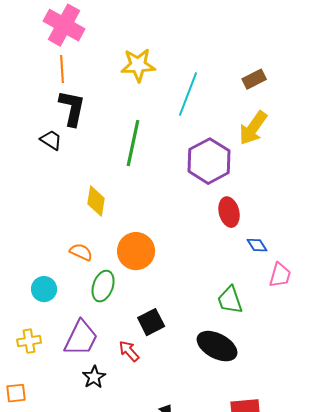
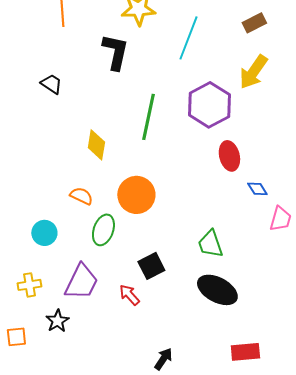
black L-shape: (72, 108) -> (115, 52), moved
green line: (133, 143) -> (148, 117), moved
green trapezoid: (230, 300) -> (210, 244), moved
black star: (94, 377) -> (57, 321), moved

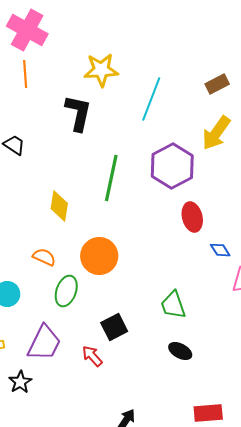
black ellipse: (217, 290) -> (180, 351), size x0.6

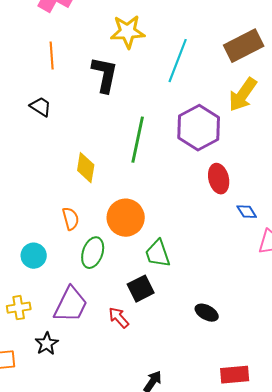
orange line: (25, 74) -> (52, 56), moved
brown rectangle: (217, 84) -> (244, 46), size x1.6
orange semicircle: (44, 257) -> (71, 219), turned 50
green trapezoid: (173, 305) -> (158, 254), moved

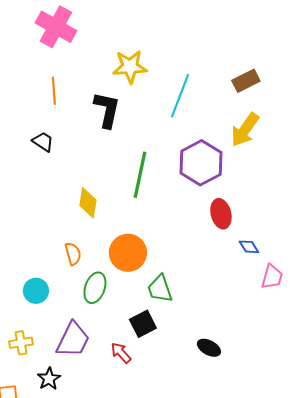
brown rectangle: (244, 46) -> (246, 81), size x0.7

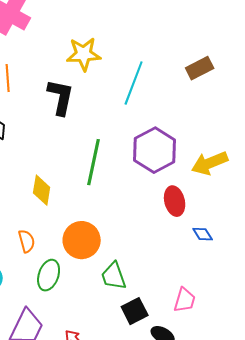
yellow arrow: (245, 130) -> (210, 163), moved, turned 33
pink trapezoid: (272, 277) -> (185, 300), moved
black square: (143, 324) -> (135, 311), moved

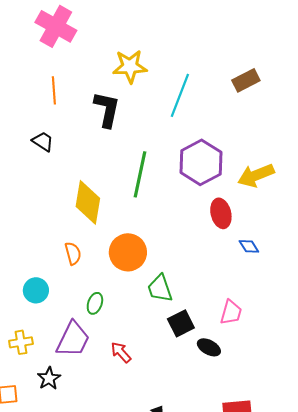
yellow diamond: (42, 190) -> (88, 202), size x1.4
green ellipse: (49, 275) -> (95, 303), moved, size x0.7

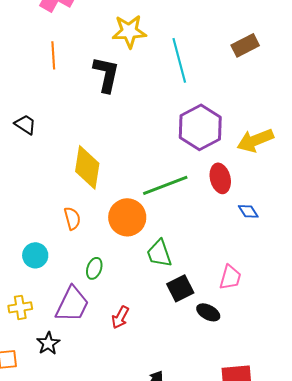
cyan line: (180, 95) -> (179, 60), turned -36
black trapezoid: (43, 141) -> (25, 124), moved
green line: (140, 174) -> (165, 185), moved, turned 57
red arrow: (121, 352) -> (120, 317), turned -110

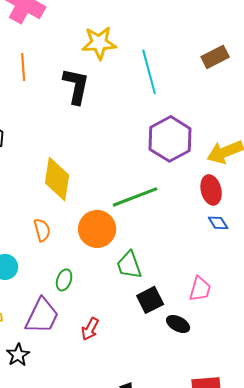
red ellipse: (220, 178) -> (211, 190), moved

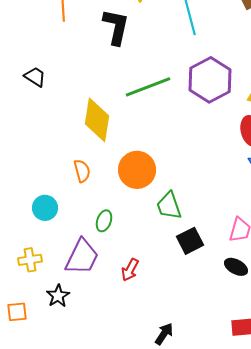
green line: (135, 197) -> (148, 87), moved
black ellipse: (178, 324) -> (236, 267), moved

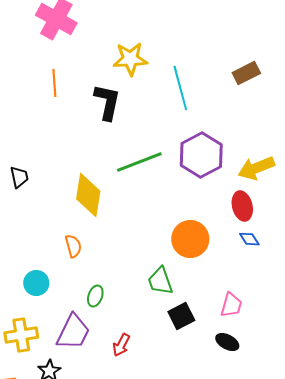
black trapezoid: (35, 77) -> (19, 177), moved, turned 45
orange circle: (137, 170) -> (190, 239), moved
yellow cross: (30, 260) -> (21, 335), size x1.4

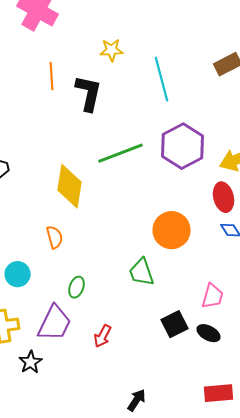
yellow star: (130, 59) -> (112, 50), size x0.7
orange line: (54, 83) -> (52, 76), moved
black square: (181, 316) -> (175, 324), moved

